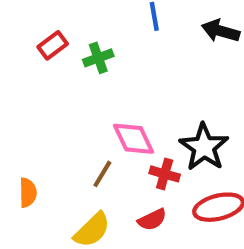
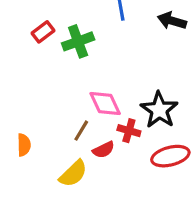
green cross: (98, 58) -> (78, 41), size x1.4
red semicircle: (152, 220) -> (104, 150), moved

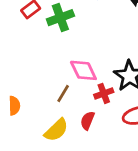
red cross: (129, 131) -> (104, 93), turned -36
red semicircle: (104, 150) -> (87, 121), moved, turned 138

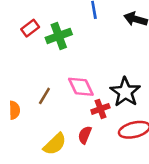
brown line: (63, 93) -> (44, 96), moved
orange semicircle: (14, 106) -> (14, 110), moved

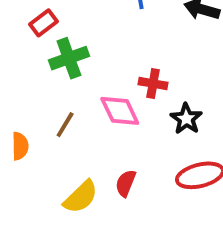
green cross: (59, 36) -> (69, 58), moved
black star: (125, 92) -> (186, 119), size x0.7
red cross: (100, 109) -> (153, 83), moved, turned 30

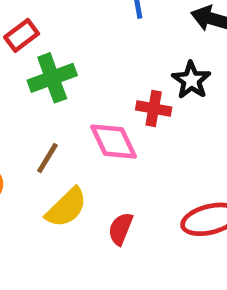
black star: (186, 119) -> (191, 80), moved
yellow semicircle: (81, 197) -> (66, 208), moved

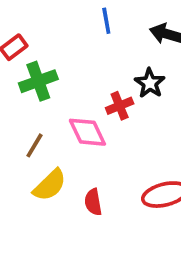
red cross: (154, 108) -> (120, 106), turned -32
red semicircle: (121, 229) -> (93, 202), turned -32

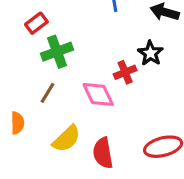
brown line: (35, 145) -> (47, 93), moved
red semicircle: (93, 202) -> (103, 153), size x1.4

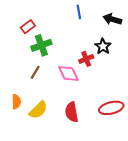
orange semicircle: (17, 123) -> (16, 102), moved
yellow semicircle: (66, 139) -> (38, 110), moved

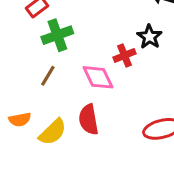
orange semicircle: (16, 102) -> (20, 120), turned 80
red semicircle: (72, 112) -> (89, 120), moved

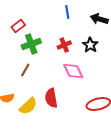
red cross: (124, 55) -> (64, 45), moved
pink diamond: (98, 77) -> (73, 71), moved

